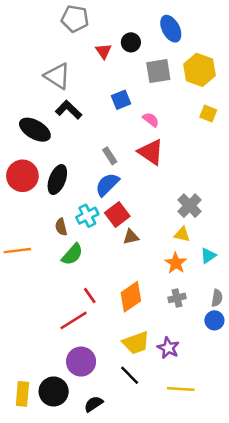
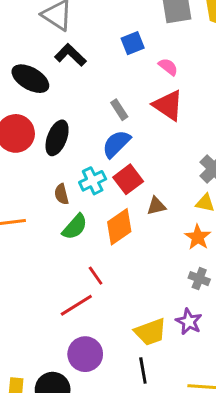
brown triangle: (131, 237) -> (156, 206), moved
orange diamond: (131, 297) -> (119, 227), moved
gray cross: (177, 298) -> (199, 279), turned 35
purple star: (168, 348) -> (189, 322), moved
black line: (130, 375) -> (143, 370), turned 35

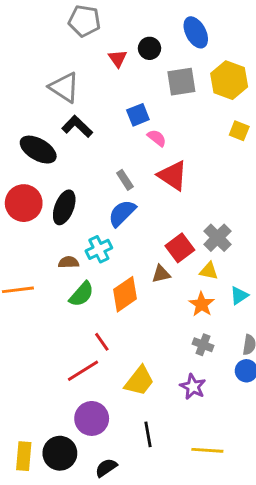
pink semicircle: (168, 67) -> (157, 138), moved
red square: (128, 179) -> (180, 248), moved
brown semicircle: (61, 194) -> (69, 262), turned 102
yellow trapezoid: (150, 332) -> (139, 381), moved, turned -32

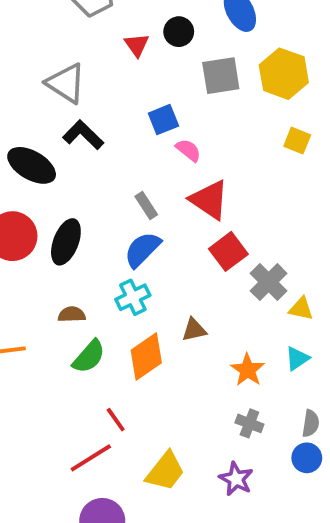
red square: (180, 248) -> (228, 251), moved
cyan cross: (99, 249) -> (133, 297), moved
yellow triangle: (209, 271) -> (301, 309), moved

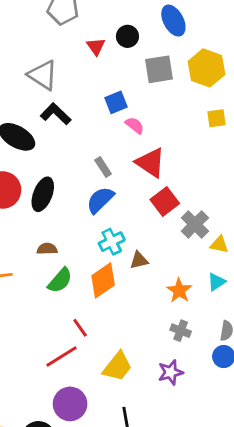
yellow square: (297, 141) -> (216, 118), turned -30
cyan cross: (133, 297) -> (112, 242), moved
purple star: (236, 479) -> (171, 372), turned 30

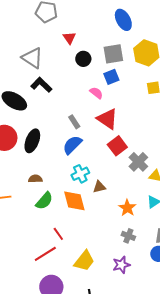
black circle: (127, 36) -> (83, 59), moved
blue square: (116, 102) -> (111, 77), moved
orange diamond: (103, 280) -> (74, 201), turned -70

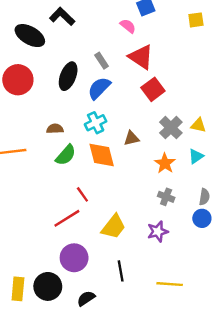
black ellipse: (32, 141) -> (68, 76), moved
gray cross: (138, 162) -> (171, 128), moved
cyan cross: (80, 174) -> (96, 123), moved

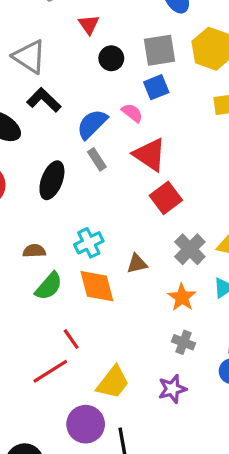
blue semicircle: (99, 88) -> (92, 124), moved
purple circle: (74, 258) -> (86, 424), moved

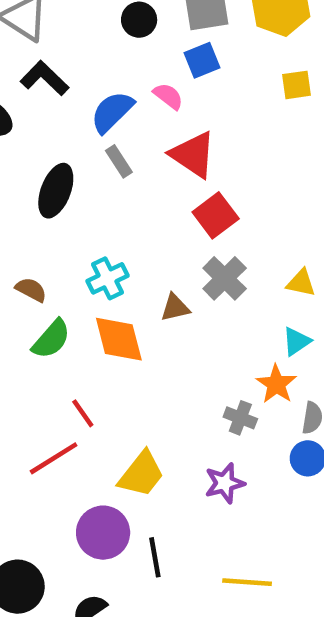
gray cross: (190, 249) -> (225, 278), moved
brown semicircle: (34, 251) -> (31, 290), turned 30
orange star: (182, 297) -> (276, 384), moved

